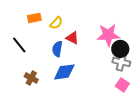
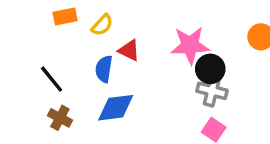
black line: (19, 45) -> (52, 79), moved

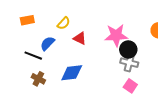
orange rectangle: (65, 17) -> (27, 20), moved
blue semicircle: (104, 69) -> (47, 43), moved, turned 35
black line: (52, 79) -> (33, 56), turned -30

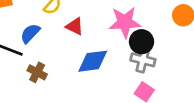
blue diamond: (72, 73) -> (93, 61), moved
brown cross: (38, 79) -> (37, 72), moved

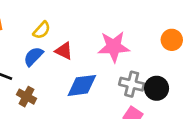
blue semicircle: (30, 33) -> (33, 56), moved
black circle: (142, 42) -> (157, 88), moved

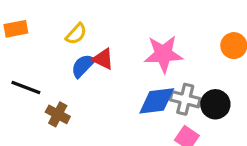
blue semicircle: (33, 56) -> (83, 66), moved
blue diamond: (82, 85) -> (157, 101), moved

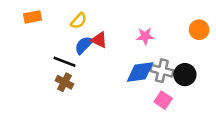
pink star: (163, 54) -> (145, 36), size x0.6
black line: (26, 88) -> (65, 62), moved

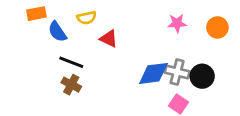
yellow semicircle: (79, 21) -> (87, 18), turned 36
pink star: (145, 36) -> (177, 23), moved
blue semicircle: (84, 45) -> (57, 32), moved, turned -78

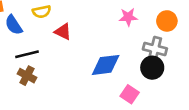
black line: (71, 62) -> (27, 54), turned -35
gray cross: (177, 72) -> (155, 49), moved

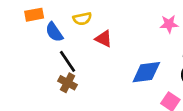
black line: (27, 54) -> (68, 61), turned 70

